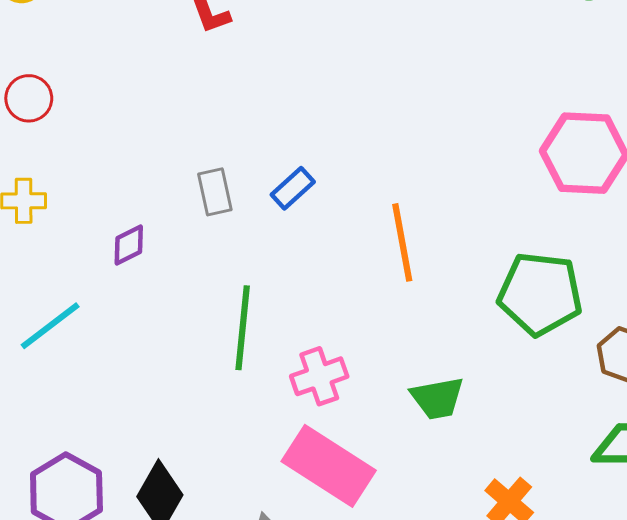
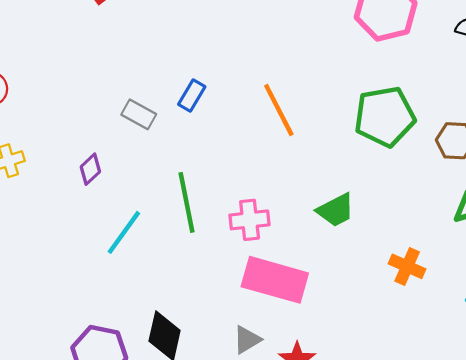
gray rectangle: (215, 192) -> (139, 114), turned -32
cyan line: (50, 326) -> (124, 232), moved
pink cross: (319, 376) -> (250, 220), turned 30

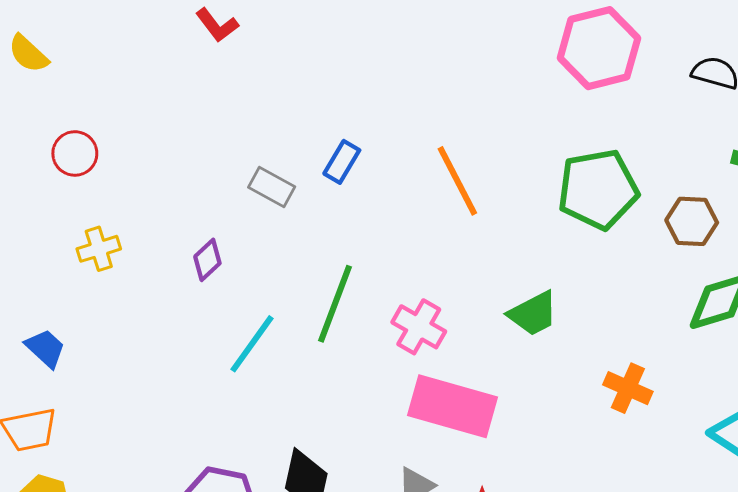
green line: (186, 202) -> (335, 304), turned 32
pink cross: (250, 220) -> (419, 327), turned 36

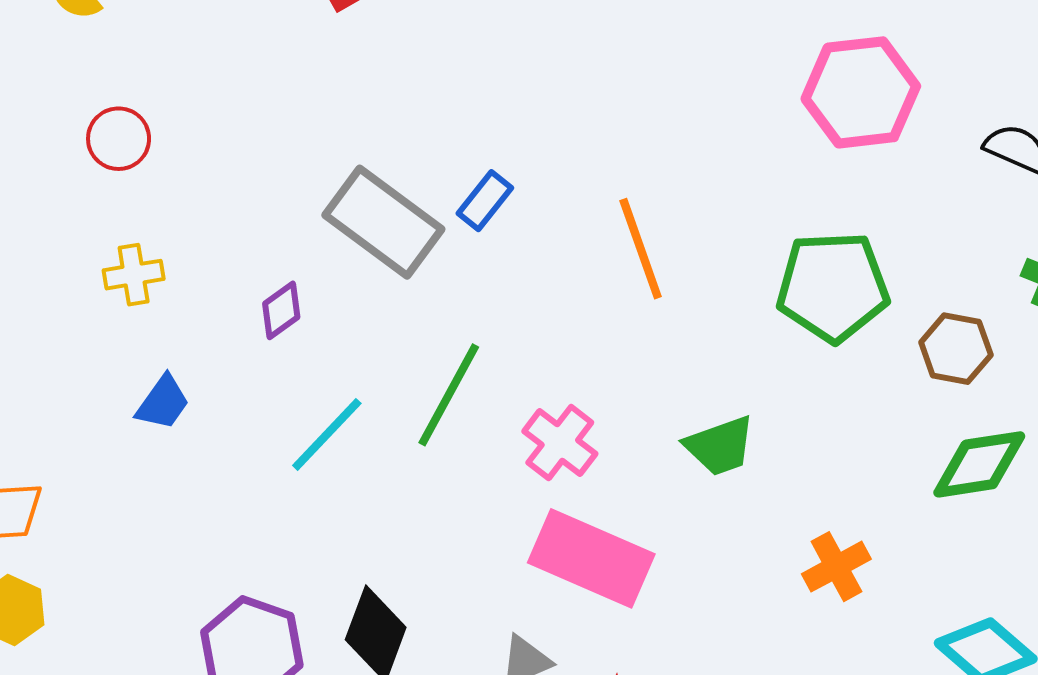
gray rectangle: (272, 187) -> (383, 222), size x1.8
blue trapezoid: (45, 348) -> (163, 403), moved, turned 75
orange cross: (628, 388) -> (836, 567), turned 30

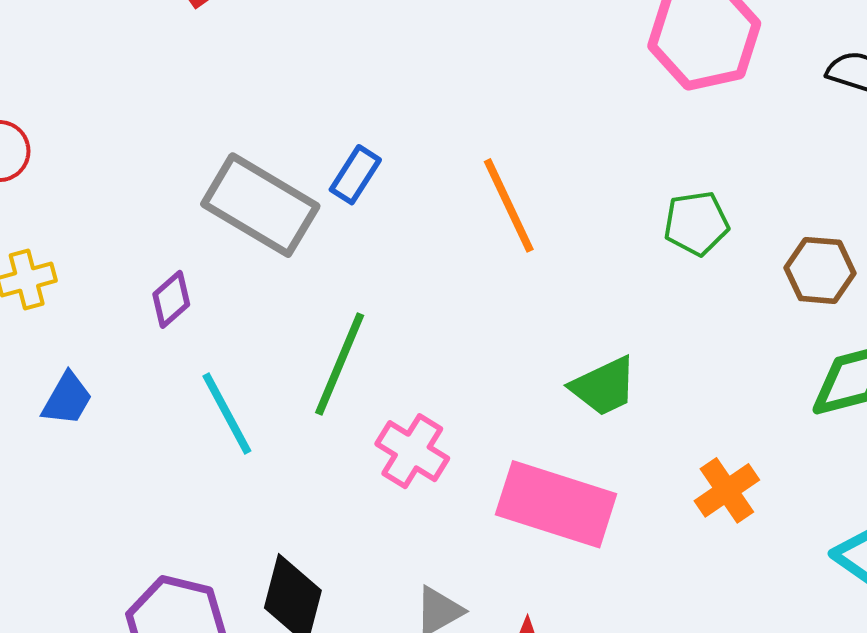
green pentagon: (833, 287) -> (696, 223), size x0.6
cyan line: (327, 434) -> (227, 414), turned -66
pink cross: (560, 443) -> (412, 451), moved
pink rectangle: (591, 558) -> (556, 504), moved

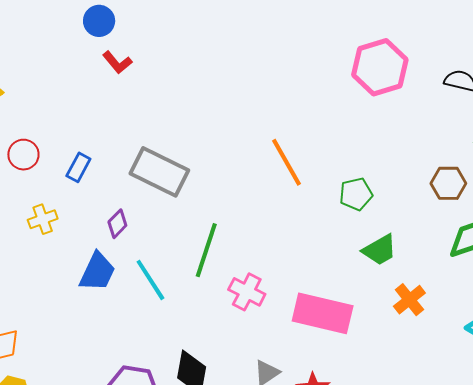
blue rectangle: (355, 175) -> (78, 167), moved
green pentagon: (696, 223) -> (356, 194), moved
green trapezoid: (604, 386) -> (380, 250), moved
blue trapezoid: (67, 399) -> (97, 272), moved, size x1.4

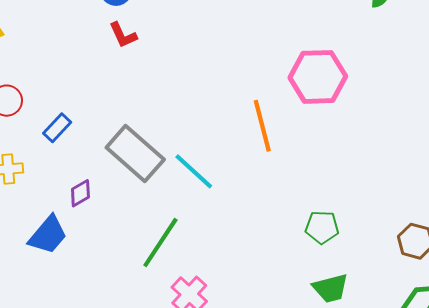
pink hexagon: (380, 67) -> (318, 77), moved
orange line: (287, 162) -> (262, 126), moved
cyan line: (150, 280) -> (194, 171), moved, turned -30

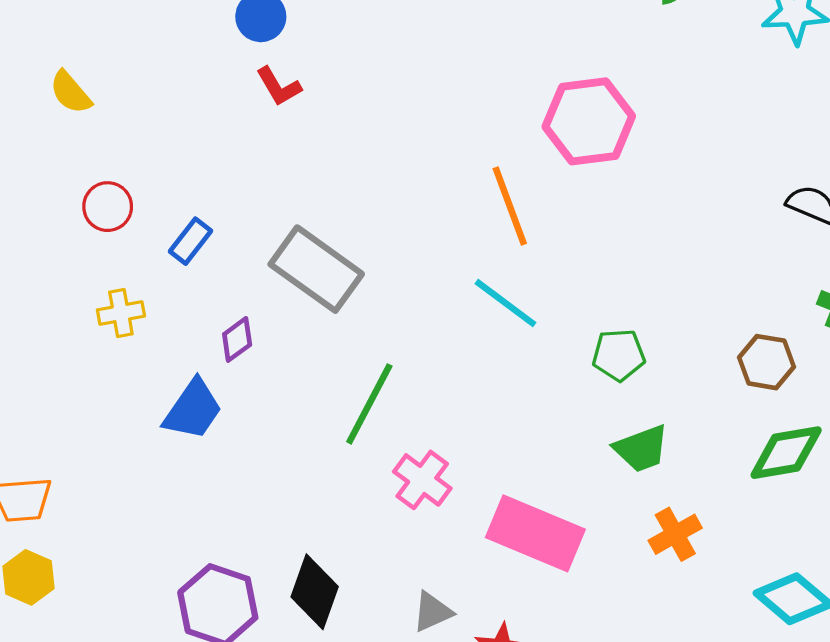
cyan line: (194, 171) -> (506, 303), moved

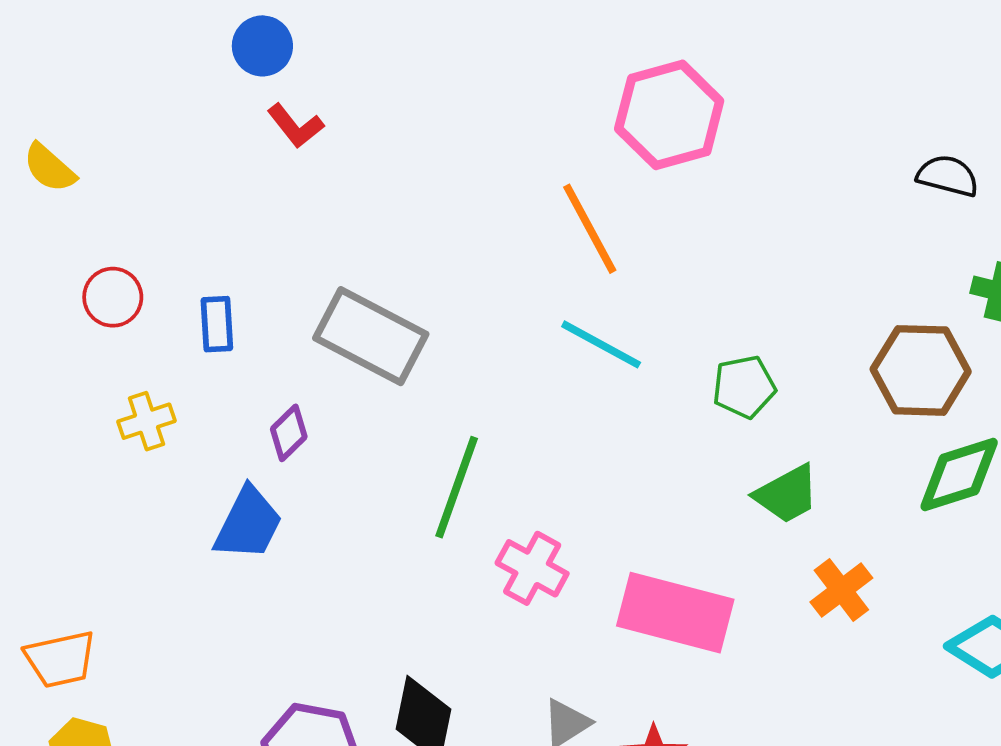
blue rectangle: (190, 241) -> (217, 324), turned -33
brown hexagon: (767, 362) -> (921, 370), size x1.4

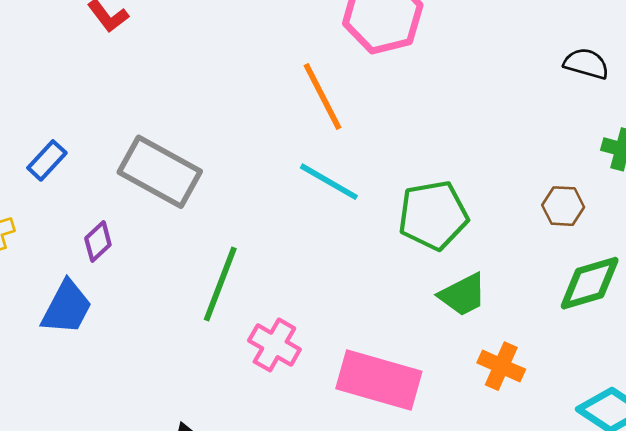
blue rectangle: (217, 324) -> (47, 160), turned 45
brown hexagon: (921, 370) -> (563, 206), size x0.6
green pentagon: (744, 387) -> (433, 215), size x1.5
orange cross: (841, 590) -> (501, 366), turned -30

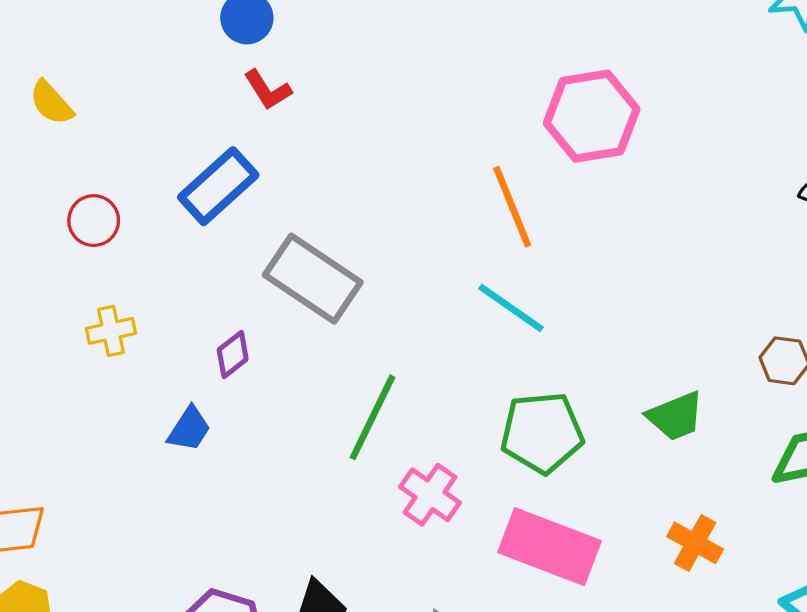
blue rectangle: (47, 160) -> (218, 186), moved, size x1.6
green pentagon: (433, 215) -> (542, 433), moved
green trapezoid: (463, 295) -> (676, 416), moved
blue trapezoid: (67, 307) -> (189, 429), size x0.7

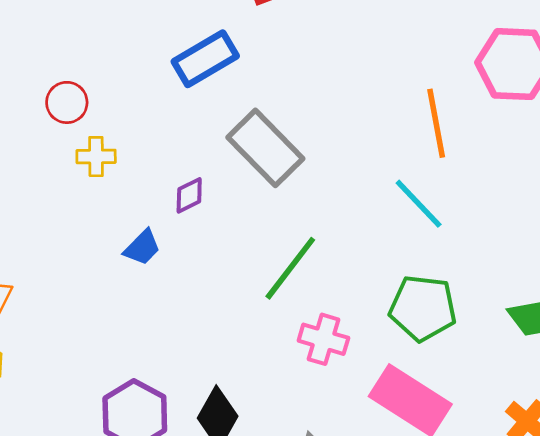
red circle: (94, 221) -> (67, 102), moved
pink cross: (430, 495) -> (323, 339), turned -30

